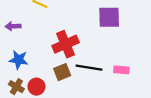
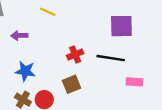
red cross: (66, 44) -> (75, 55), size x0.6
black line: (89, 68) -> (111, 58), moved

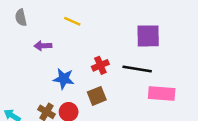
blue star: (25, 71) -> (64, 79), moved
pink rectangle: (134, 82) -> (162, 93), size x1.5

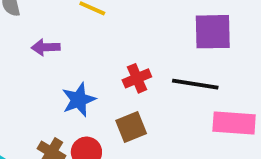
blue star: (64, 79) -> (79, 100), turned -30

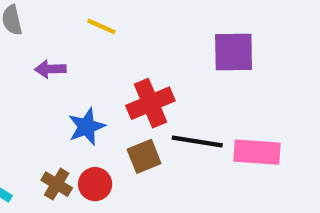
red cross: (137, 78) -> (150, 103), size x1.5
black line: (195, 84) -> (197, 141), moved

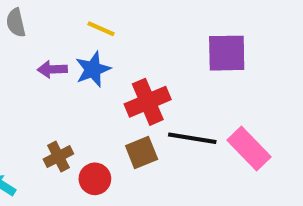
blue star: (87, 127) -> (93, 69), moved
pink rectangle: (257, 152) -> (249, 148), turned 42
brown cross: (57, 184) -> (58, 157), moved, turned 32

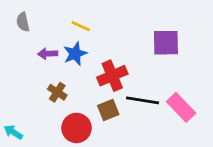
brown cross: (58, 157) -> (57, 92), moved, turned -30
red circle: (95, 179) -> (77, 128), size x1.4

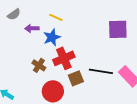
gray semicircle: (23, 22) -> (14, 14), turned -112
purple arrow: (48, 54) -> (32, 28), moved
red cross: (112, 76) -> (64, 58), moved

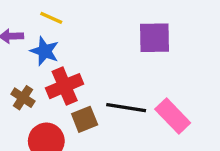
blue star: (52, 37) -> (45, 51), turned -30

